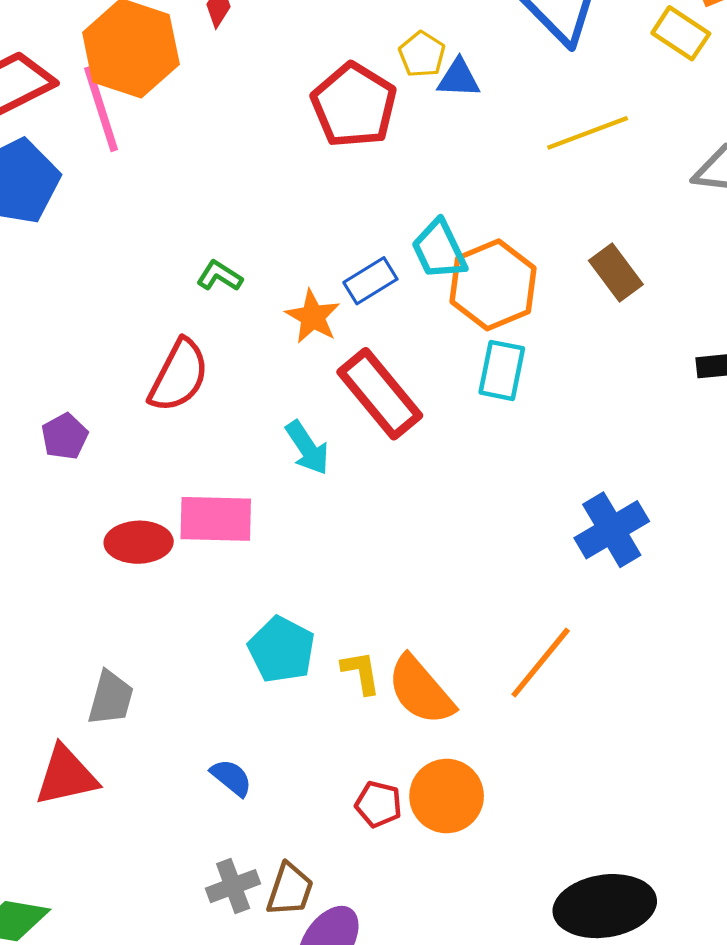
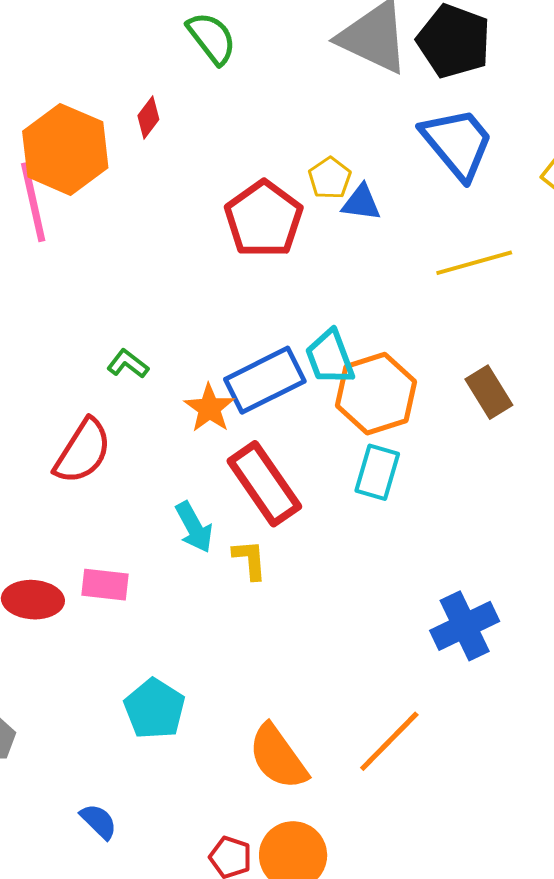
blue rectangle: (370, 281) -> (265, 380), size x1.6
pink rectangle: (216, 519) -> (105, 585), size x0.7
yellow L-shape: (361, 672) -> (250, 560), moved

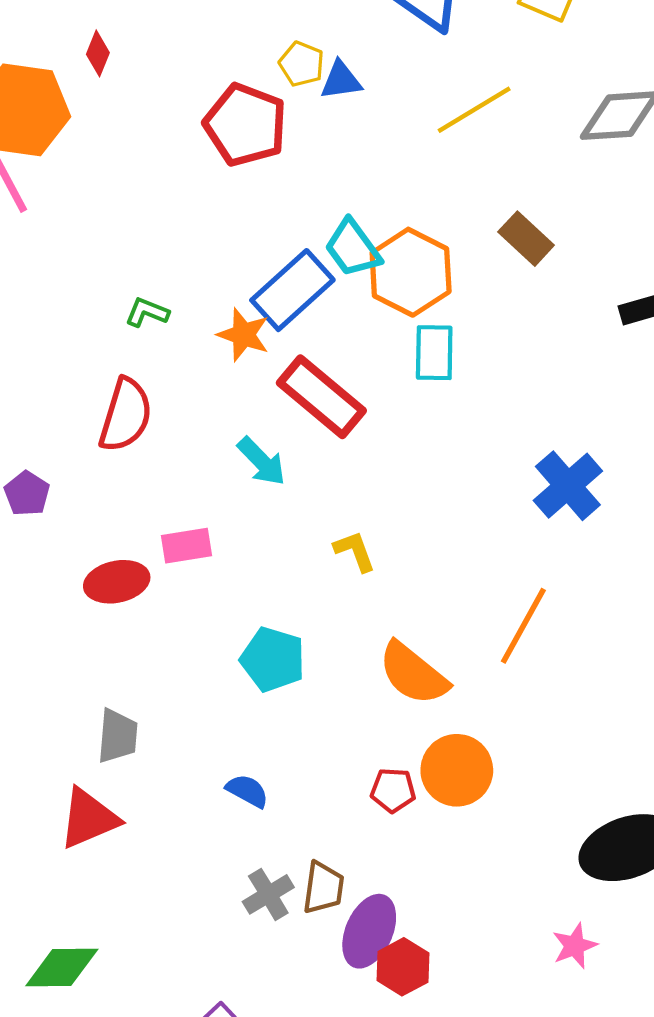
yellow L-shape: (250, 560) -> (355, 551), moved

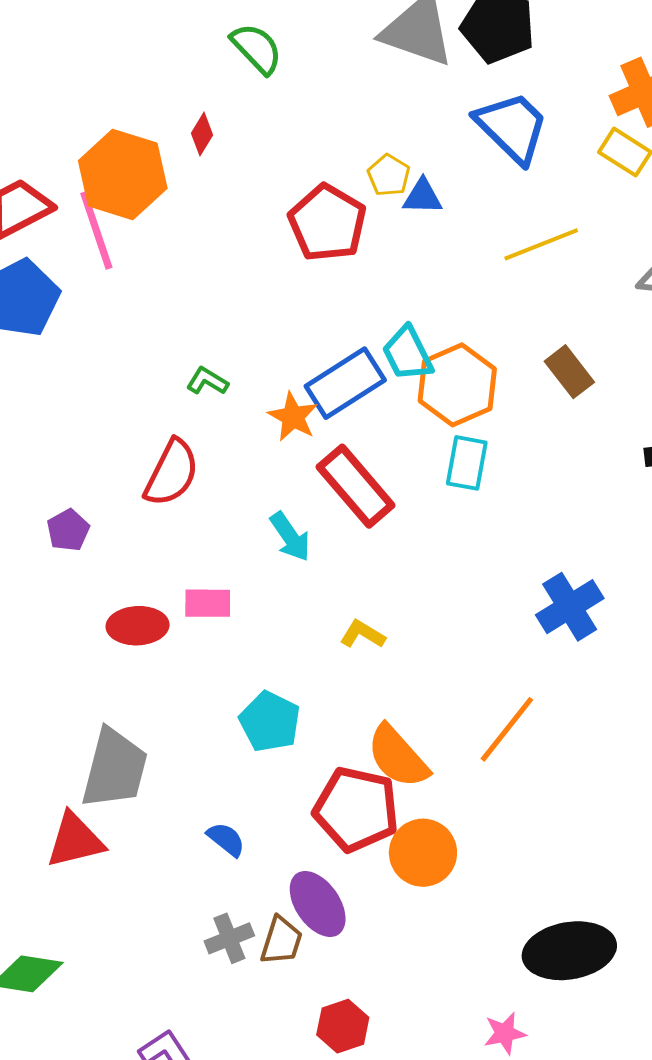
yellow L-shape: (355, 551) -> (362, 634), turned -48
gray trapezoid: (118, 736) -> (115, 769), size x1.6
red pentagon: (393, 790) -> (356, 809), moved, size x2.0
purple ellipse: (369, 931) -> (318, 904), moved, turned -68

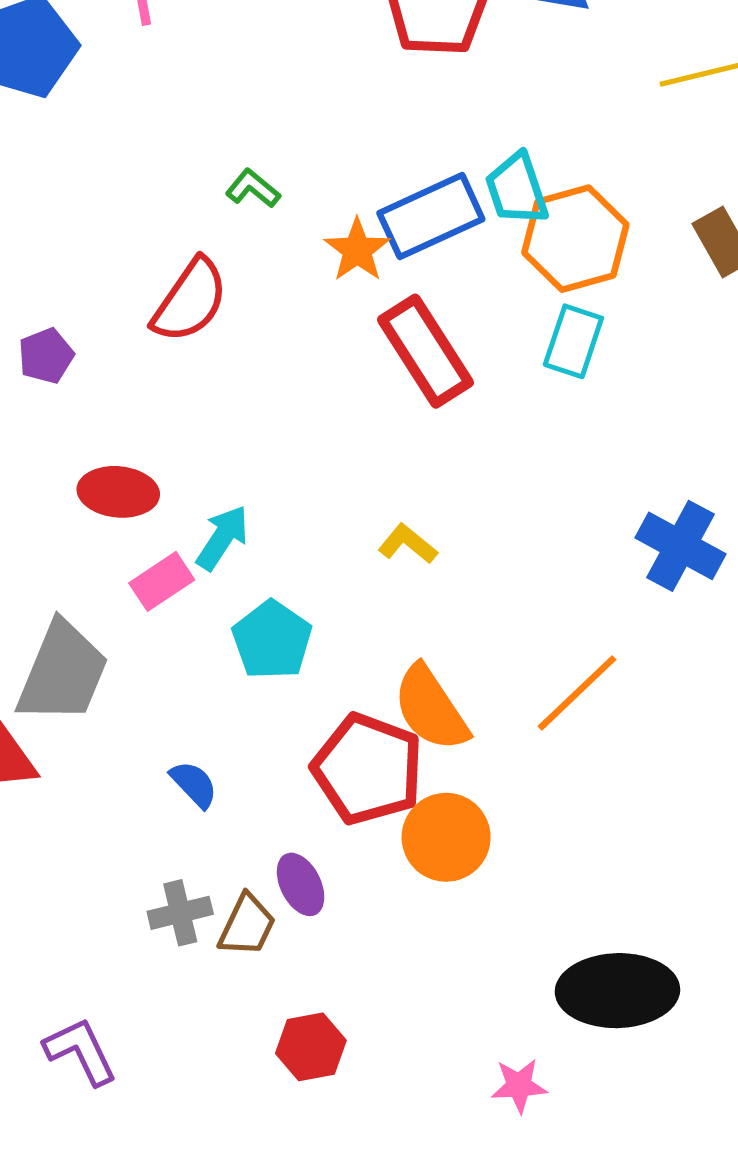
cyan arrow: (290, 537) -> (222, 538), moved, turned -120
pink rectangle: (208, 603) -> (162, 581), moved, turned -42
blue cross: (570, 607) -> (680, 546), turned -38
purple ellipse: (318, 904) -> (301, 884), size x0.7

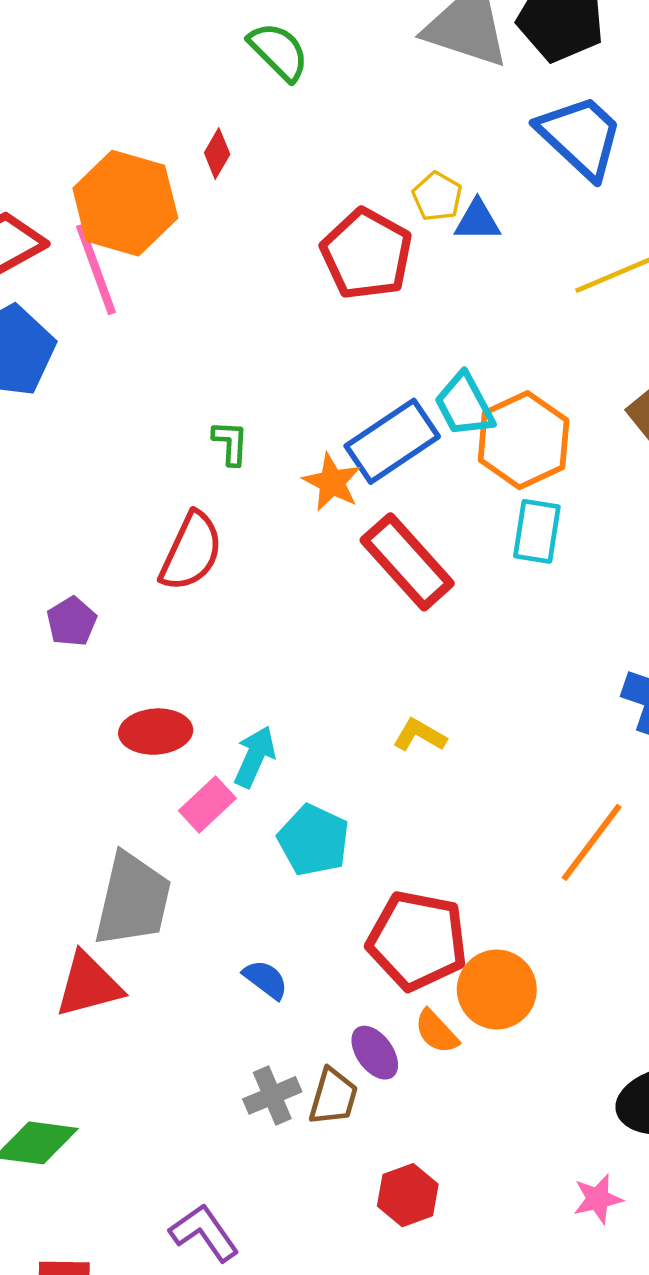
green L-shape: (253, 188) -> (230, 443), turned 63
orange semicircle: (431, 708) -> (437, 1032), moved, size x0.6

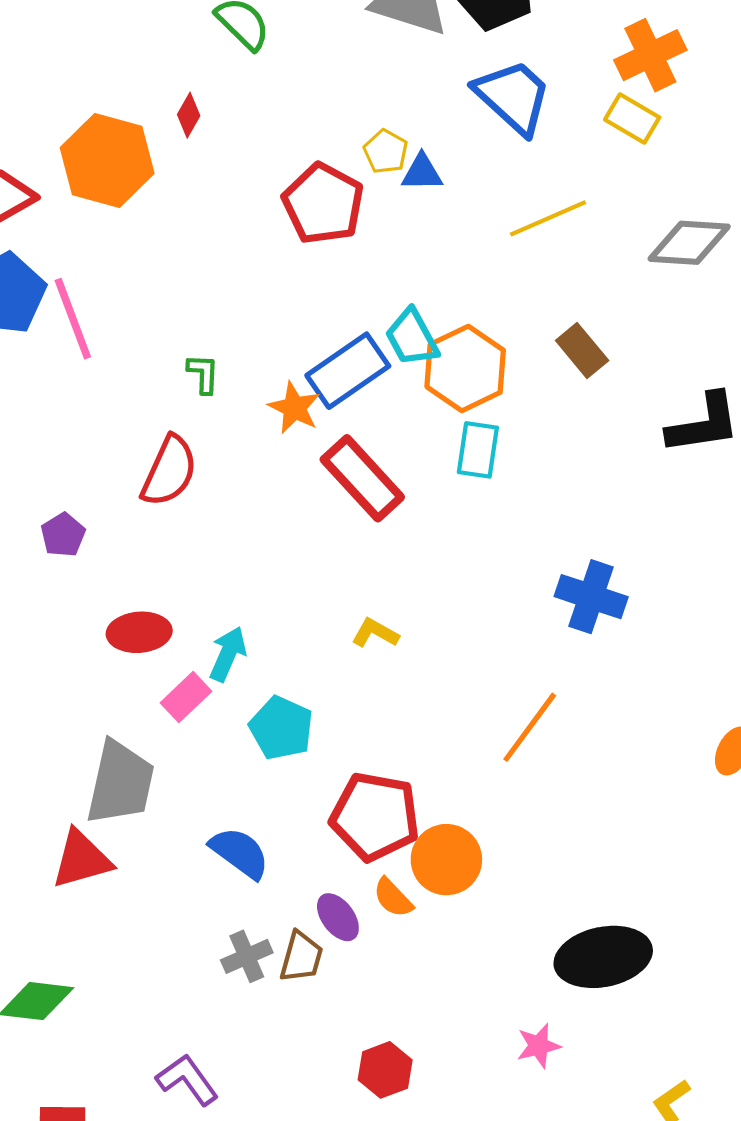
pink line: (96, 269) -> (73, 319), moved
blue semicircle: (266, 979) -> (240, 853), size x1.5
red hexagon: (408, 1195) -> (385, 1070), moved

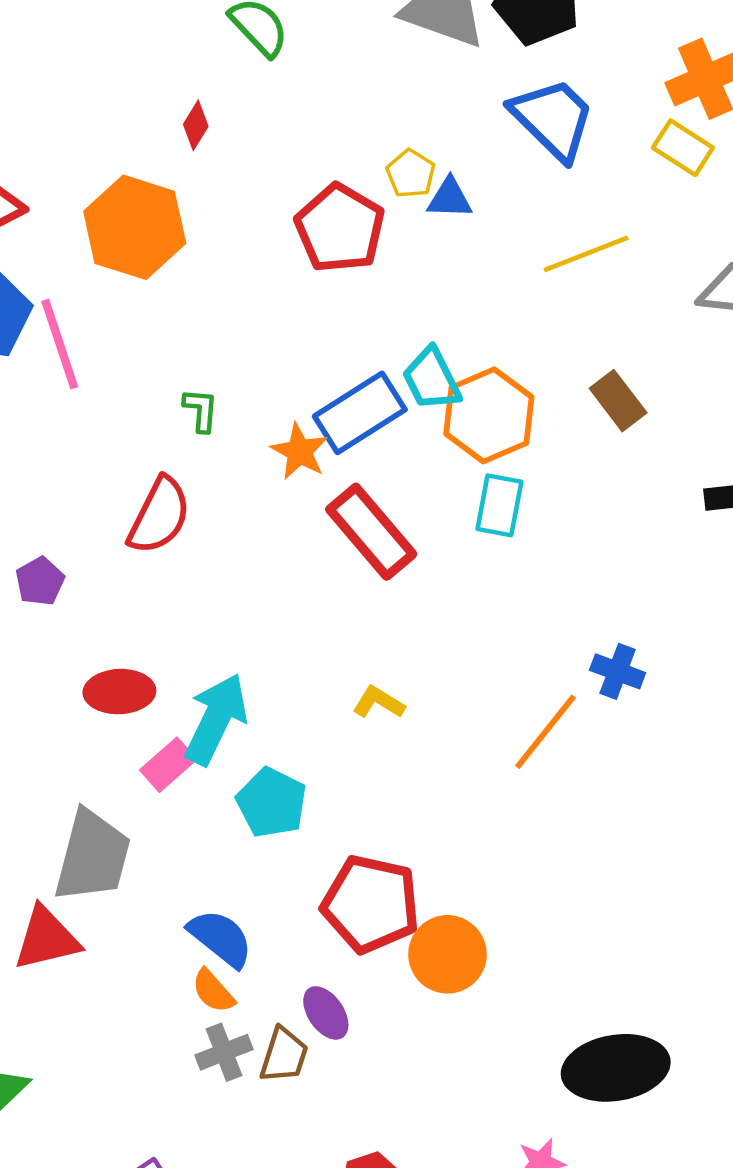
orange hexagon: (107, 160) -> (135, 227), moved
blue cross: (591, 597) -> (618, 671), size x0.7
cyan arrow: (228, 654) -> (216, 719), size x1.5
orange line: (530, 727) -> (545, 732), moved
orange semicircle: (393, 898) -> (213, 991), moved

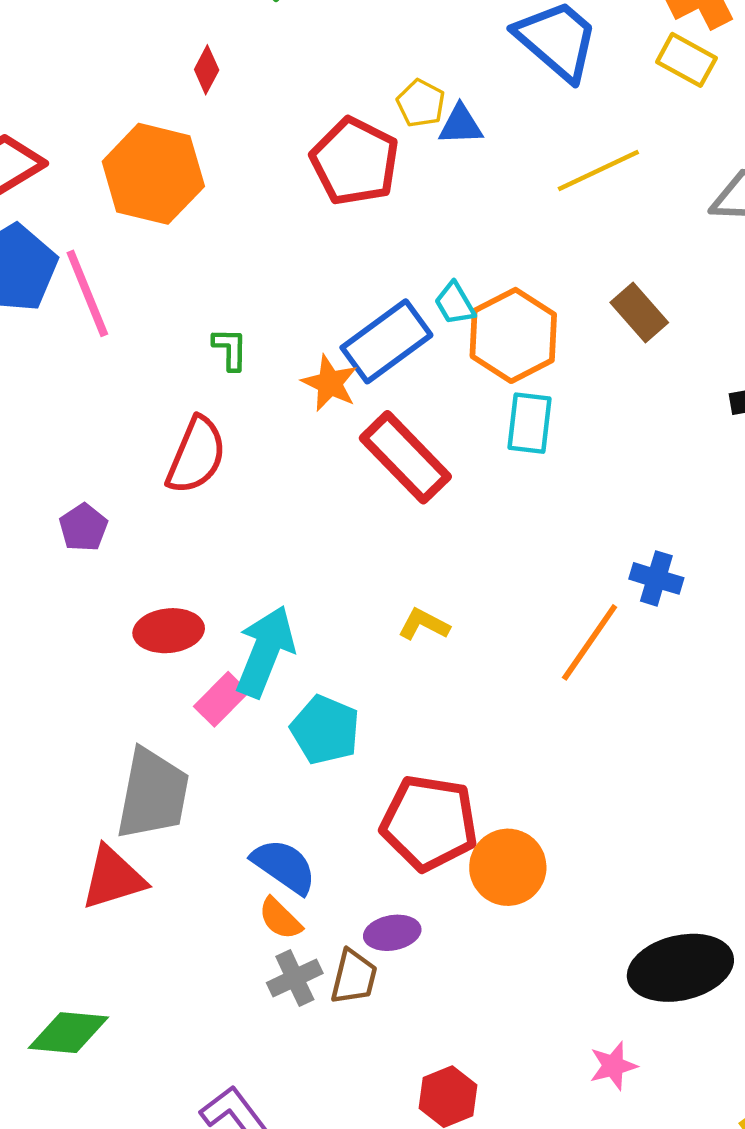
cyan trapezoid: (432, 379) -> (455, 303), size x0.7
purple ellipse: (326, 1013) -> (392, 933), turned -62

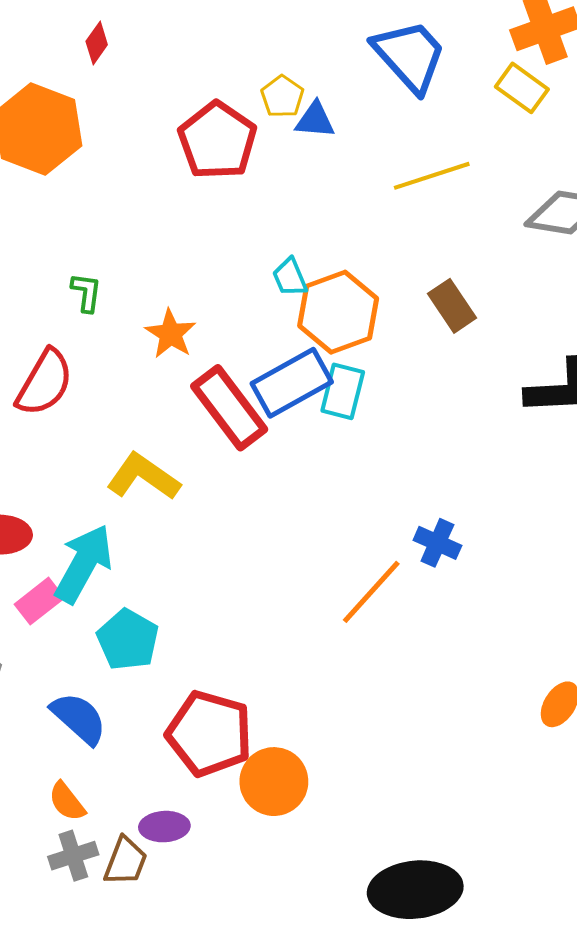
blue rectangle: (386, 341) -> (292, 383), moved
yellow L-shape: (424, 624) -> (143, 477), moved, size x1.6
blue semicircle: (284, 866) -> (79, 718), moved

